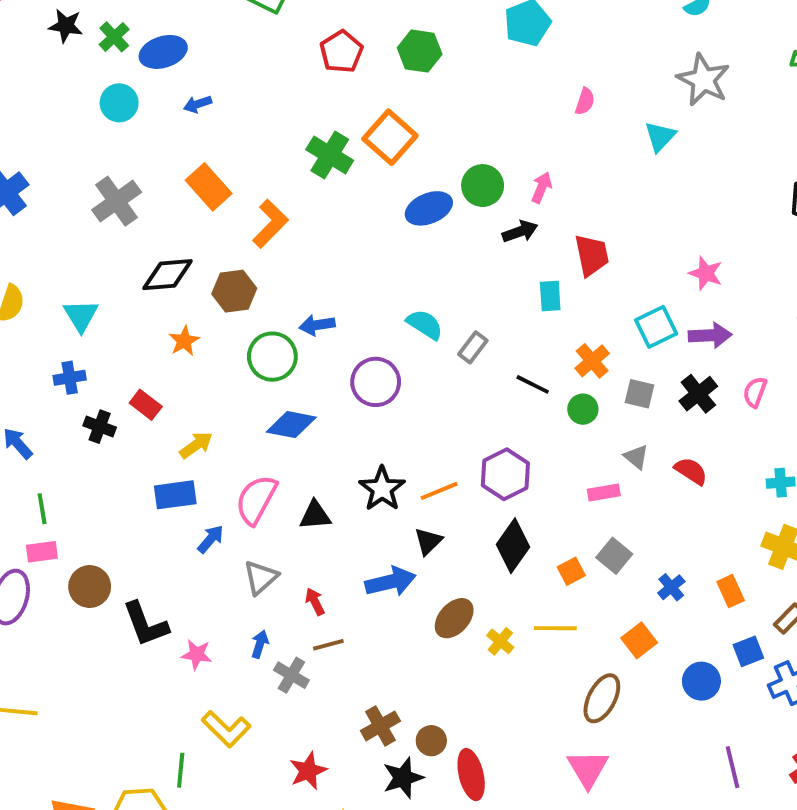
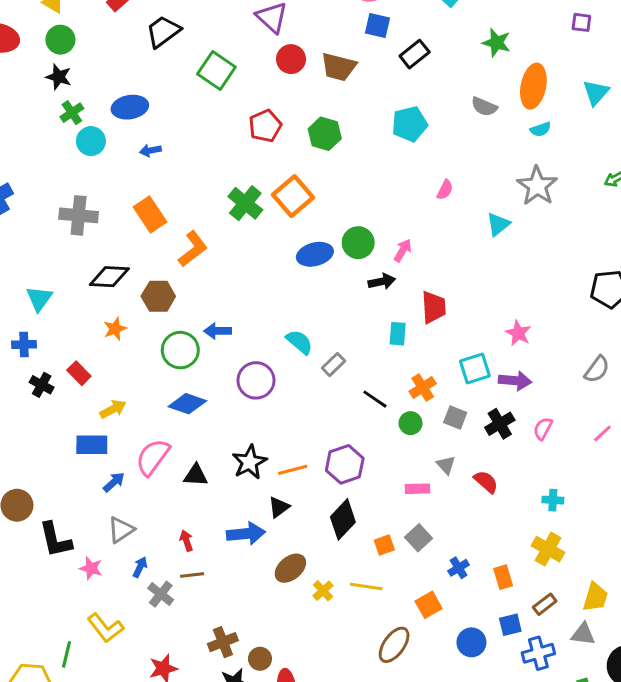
green cross: (114, 37) -> (72, 113), moved
gray cross: (117, 201) -> (79, 215), turned 33
gray triangle: (261, 577) -> (121, 530), moved

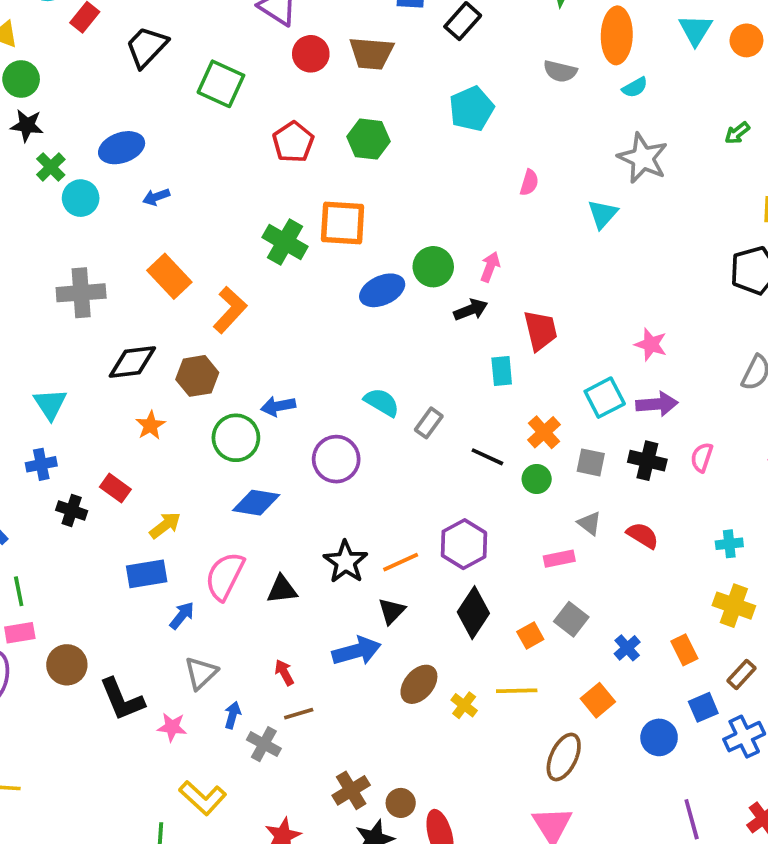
orange square: (293, 196) -> (343, 223), turned -36
black cross: (500, 424) -> (647, 461), turned -36

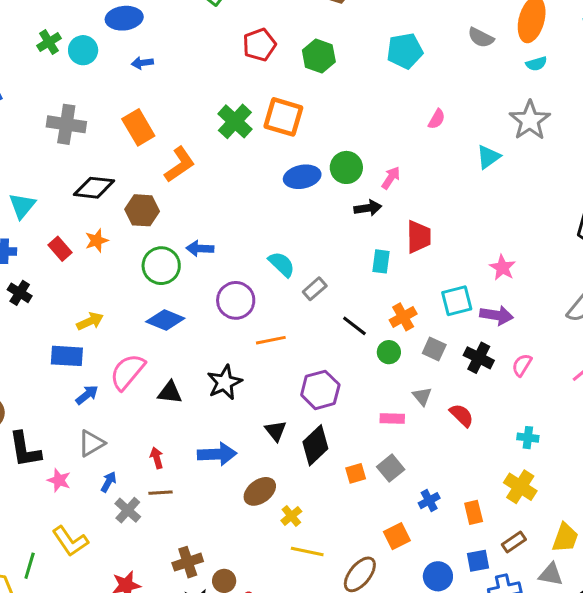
green cross: (51, 167) -> (49, 42), moved
red rectangle: (115, 488) -> (60, 249), moved
orange line: (401, 562) -> (271, 340), moved
black triangle: (392, 611) -> (276, 431), moved, turned -35
yellow line: (517, 691) -> (307, 552), moved

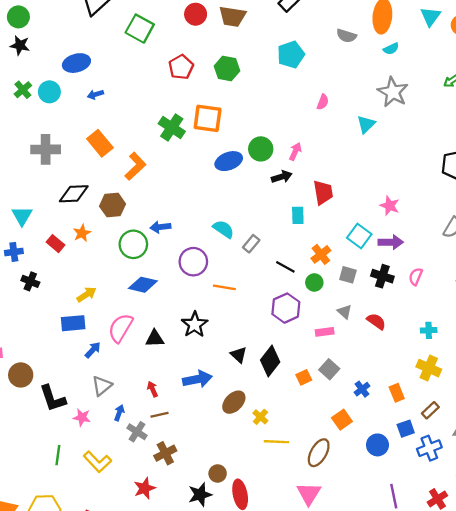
cyan square: (457, 301) -> (359, 236), turned -30
orange line: (271, 340) -> (224, 287), turned 30
purple hexagon: (320, 390) -> (286, 308), moved
brown cross: (188, 562) -> (165, 453), moved
green line: (30, 566) -> (58, 455), moved

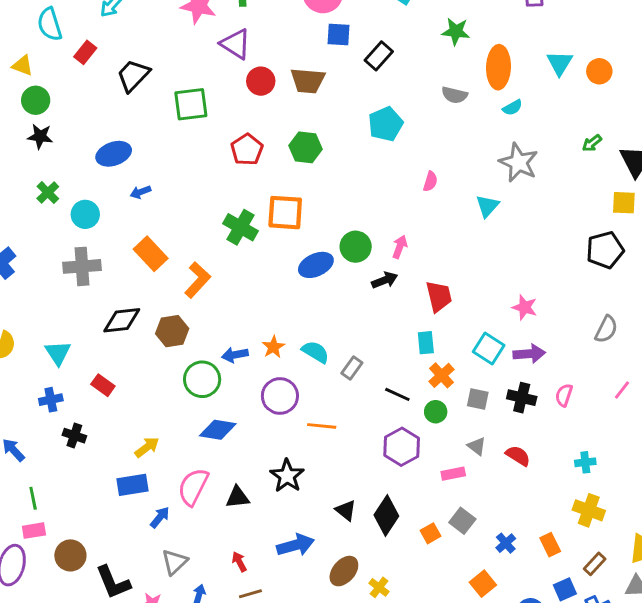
green square: (140, 29) -> (191, 104), turned -32
cyan circle: (49, 92) -> (85, 214), moved
cyan rectangle: (298, 215) -> (426, 343), moved
orange star: (82, 233) -> (273, 347), moved

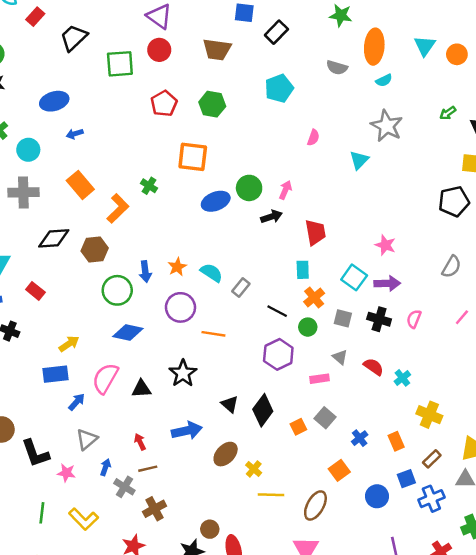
red circle: (261, 81) -> (159, 50), moved
green cross: (241, 227) -> (149, 186), moved, size x0.6
blue arrow: (235, 355) -> (145, 272), turned -90
cyan cross: (585, 462) -> (402, 378), moved, turned -35

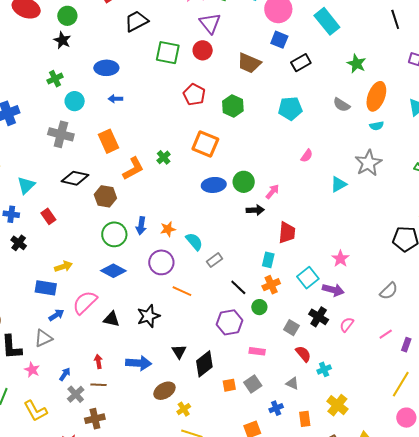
red pentagon: (164, 103) -> (194, 95), turned -30
gray square: (343, 318) -> (291, 328), moved
gray triangle: (340, 357) -> (292, 383), moved, turned -32
gray triangle: (87, 439) -> (43, 338), moved

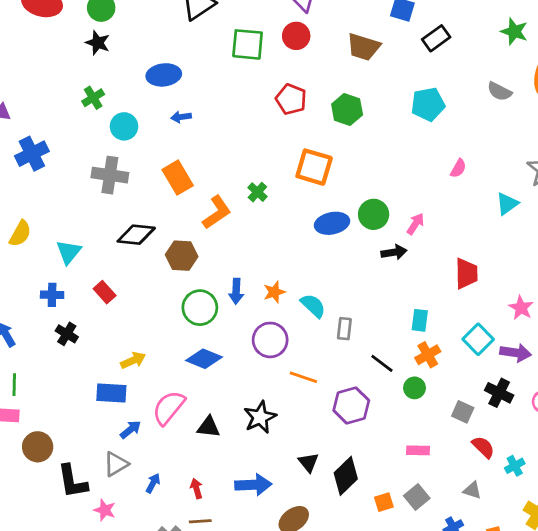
red trapezoid: (287, 233) -> (466, 273), moved
gray rectangle: (214, 260) -> (344, 329), turned -42
purple hexagon: (229, 322) -> (351, 405), moved
blue arrow: (65, 374) -> (153, 483), moved

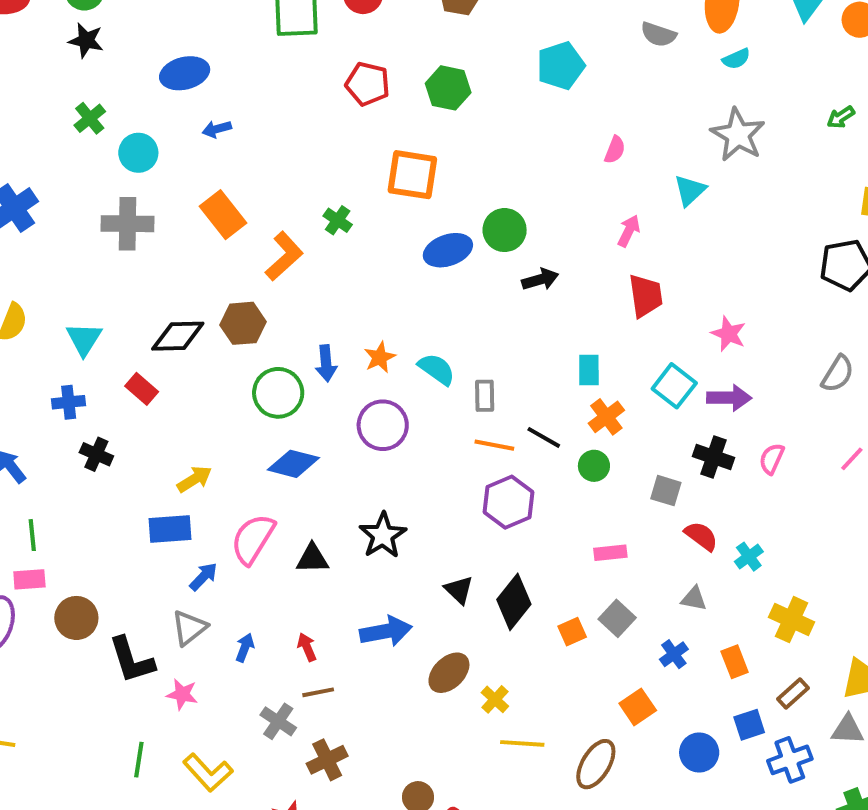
pink arrow: (415, 224) -> (629, 231), moved
black diamond: (136, 235) -> (178, 336), moved
orange line: (303, 377) -> (494, 445), moved

